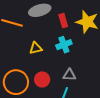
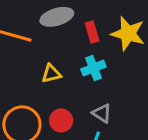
gray triangle: (69, 75) -> (102, 113), turned 32

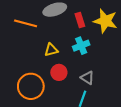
red circle: (61, 120) -> (59, 72), moved

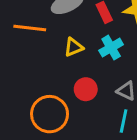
yellow triangle: (51, 50) -> (74, 47), moved

